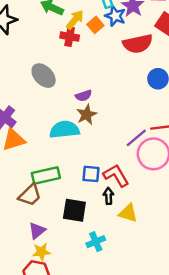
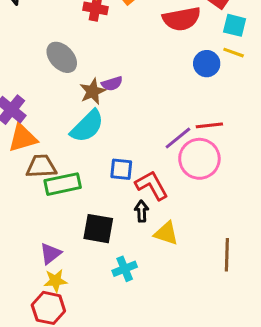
brown star: (87, 115) -> (93, 91), moved
cyan semicircle: (64, 130) -> (87, 126), turned 140
blue square: (91, 174) -> (121, 169), moved
brown trapezoid: (30, 195) -> (41, 166), moved, turned -140

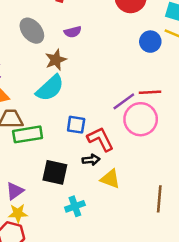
purple semicircle: (112, 84) -> (73, 32), moved
black arrow: (142, 211) -> (91, 160), turned 84

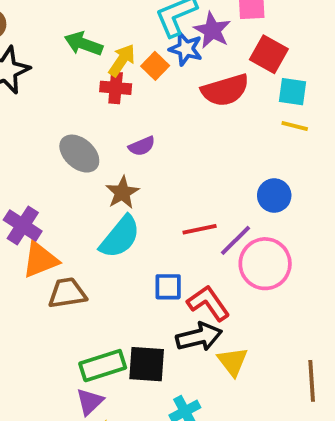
blue circle: (150, 42) -> (274, 196), moved
red line: (150, 92) -> (200, 229), moved
green rectangle: (28, 134) -> (103, 366), moved
black arrow: (91, 160) -> (199, 337), size x1.6
yellow triangle: (110, 179) -> (233, 362), turned 40

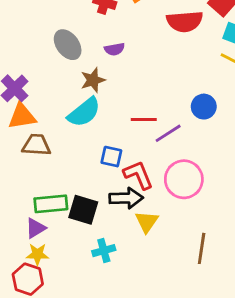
pink circle: (265, 264) -> (184, 179), moved

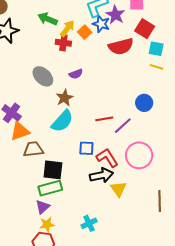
black square: (83, 210) -> (53, 170), moved
cyan cross: (104, 251) -> (89, 223), moved

